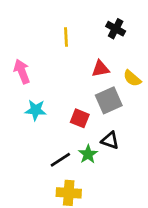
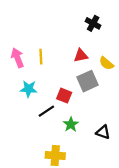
yellow line: (66, 37) -> (41, 57), moved
black triangle: (110, 140) -> (103, 132), moved
black line: (60, 160) -> (46, 111), moved

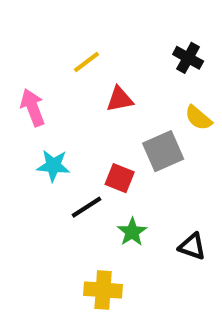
black cross: (93, 23) -> (188, 58), moved
red triangle: (81, 56) -> (120, 99), moved
yellow line: (41, 57) -> (86, 62), moved, turned 56

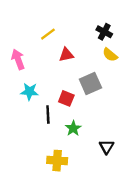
yellow semicircle: (198, 118) -> (110, 55), moved
black line: (86, 207) -> (48, 115), turned -60
black triangle: (192, 246) -> (107, 147), moved, turned 42

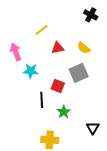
black cross: (104, 32) -> (91, 15), moved
yellow semicircle: (110, 55) -> (84, 48), moved
cyan star: (29, 92) -> (31, 71), moved

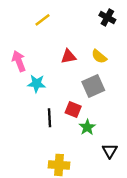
yellow line: (42, 30) -> (42, 20), moved
red square: (58, 86) -> (73, 110), moved
green star: (64, 112) -> (87, 127), moved

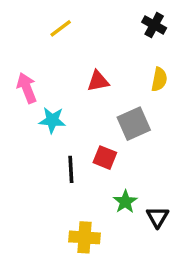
yellow semicircle: (99, 56) -> (159, 79), moved, turned -119
green star: (87, 127) -> (125, 202), moved

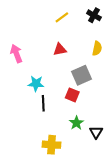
yellow line: (61, 28) -> (62, 17), moved
cyan star: (52, 120) -> (36, 84), moved
red square: (105, 158) -> (72, 95), moved

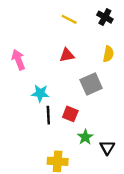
yellow line: (62, 17) -> (69, 19), turned 64
red square: (72, 95) -> (70, 114), moved

